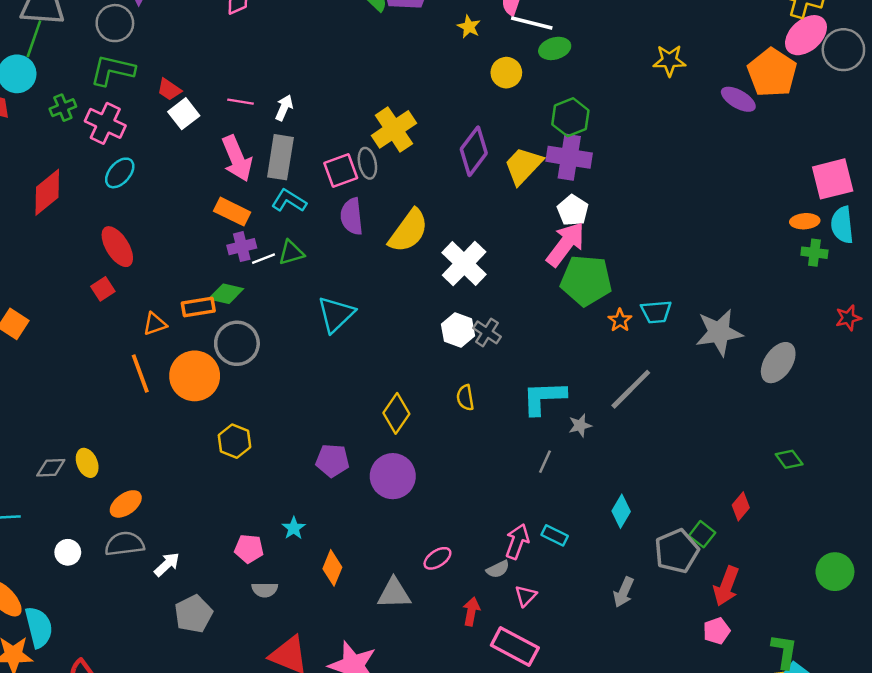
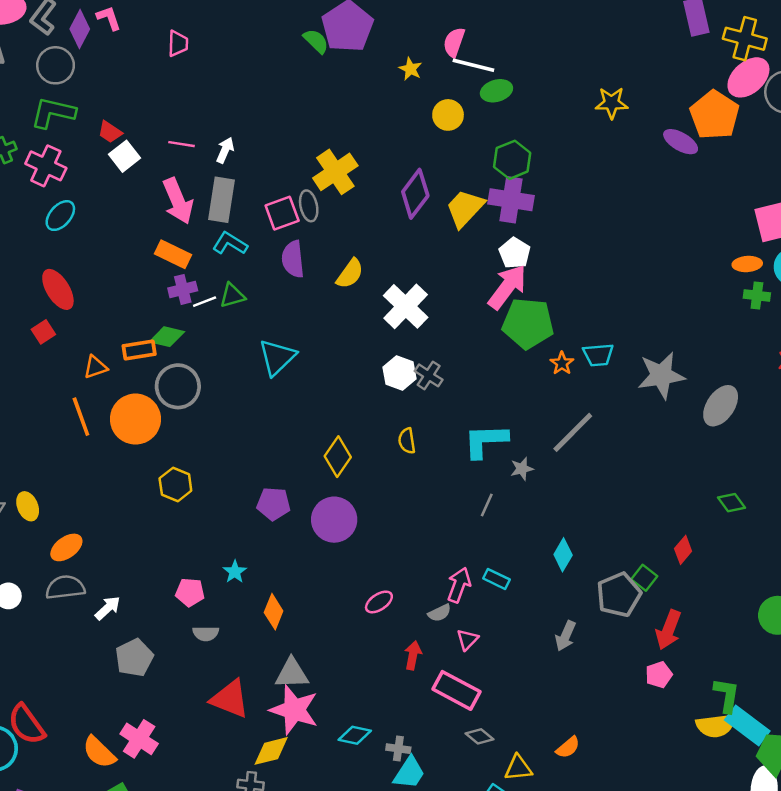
yellow semicircle: (408, 231) -> (350, 274), size x0.7
gray triangle: (394, 593) -> (292, 673), moved

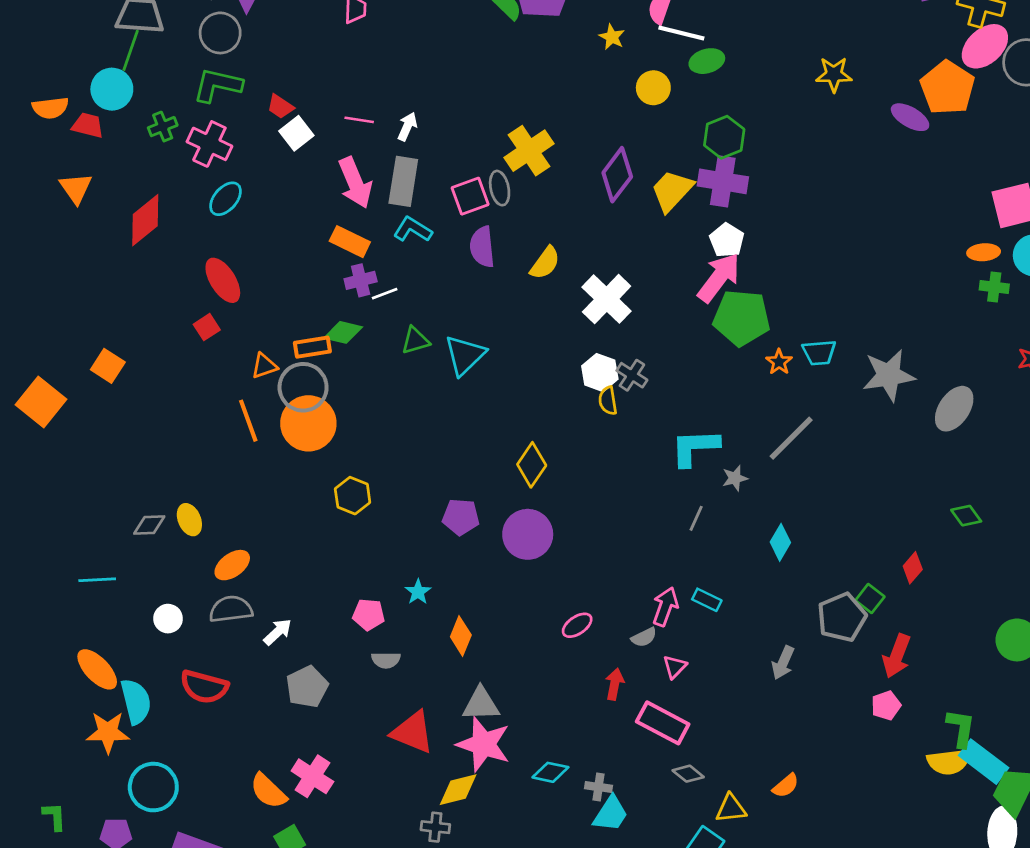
green triangle: (232, 295) -> (415, 340), moved
gray circle: (178, 386) -> (303, 387), moved
yellow semicircle: (407, 441) -> (608, 401), moved
cyan diamond: (563, 555) -> (780, 542), moved
red semicircle: (26, 724) -> (204, 687), moved, turned -39

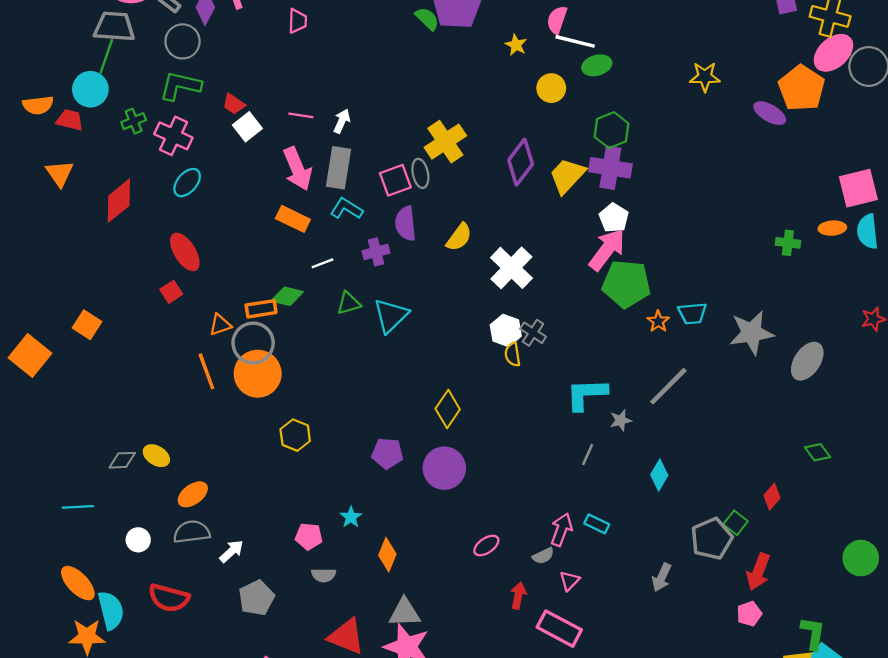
purple cross: (361, 280) -> (376, 252), moved
green cross: (994, 287) -> (788, 243), moved
yellow ellipse: (189, 520) -> (156, 456), turned -35

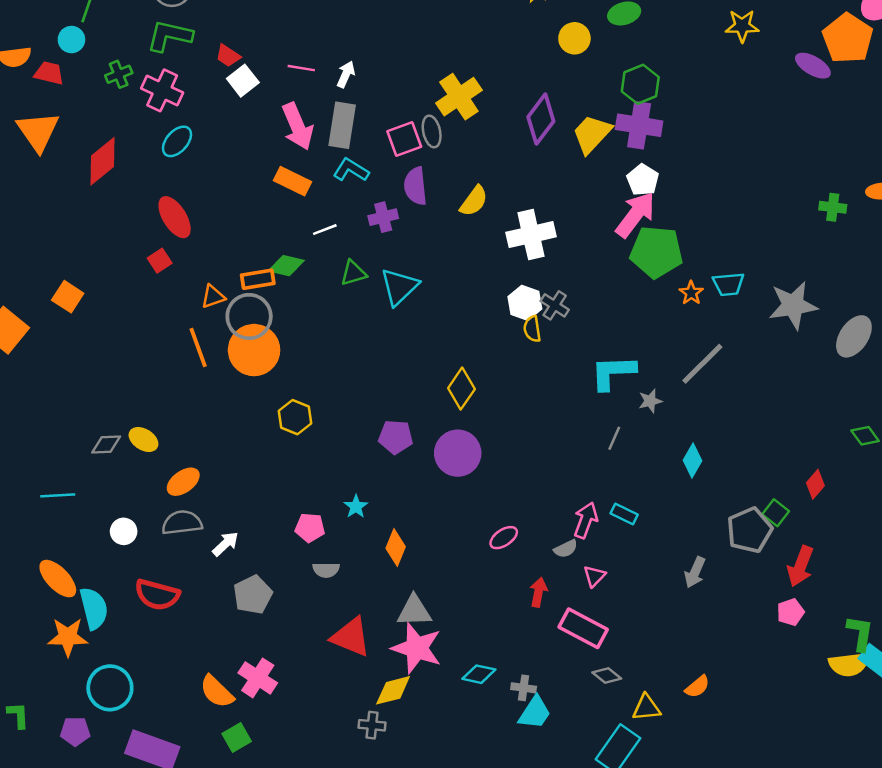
cyan circle: (90, 89) -> (71, 40), size x0.7
orange triangle: (60, 173) -> (38, 131), size x1.4
white cross: (511, 268) -> (531, 235), turned 33

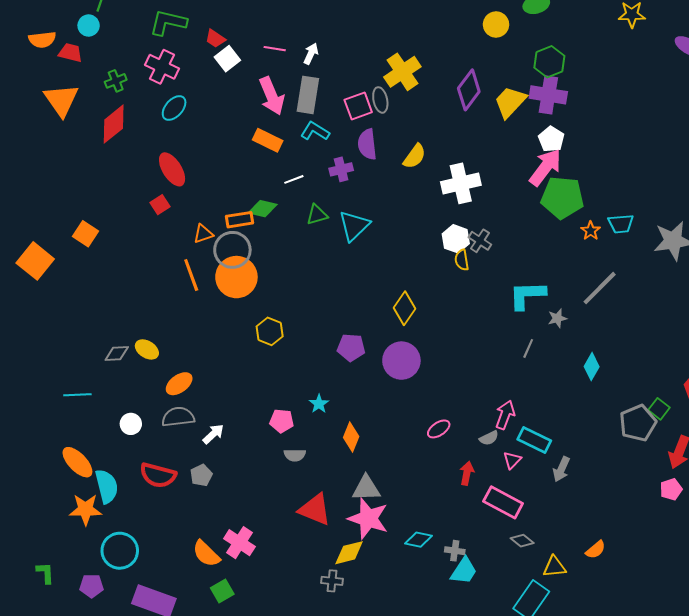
green cross: (119, 74) -> (116, 81), moved
cyan rectangle: (624, 514) -> (534, 440), moved, size x1.5
gray arrow: (695, 572) -> (561, 469), moved
gray pentagon: (253, 595) -> (201, 475), moved, size x0.7

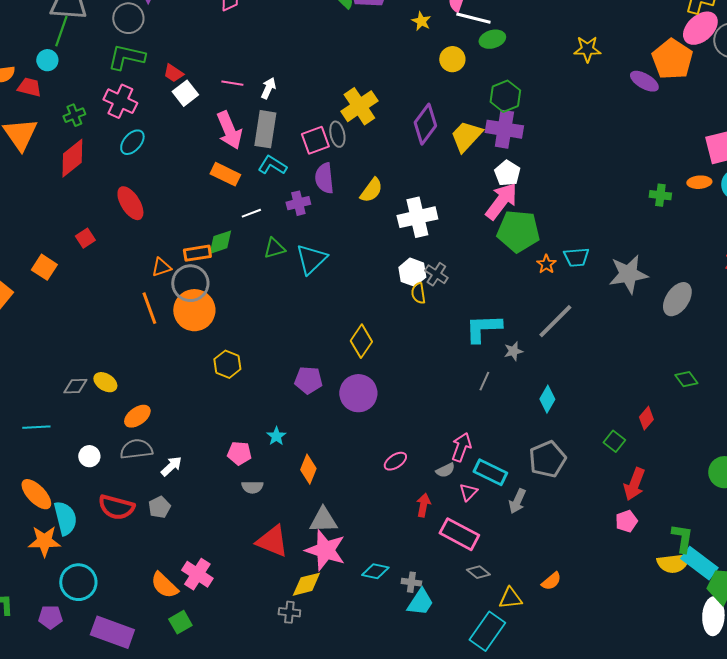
red square: (160, 205) -> (85, 238), moved
green diamond: (263, 209) -> (220, 242), turned -32
gray pentagon: (638, 423) -> (547, 459), moved

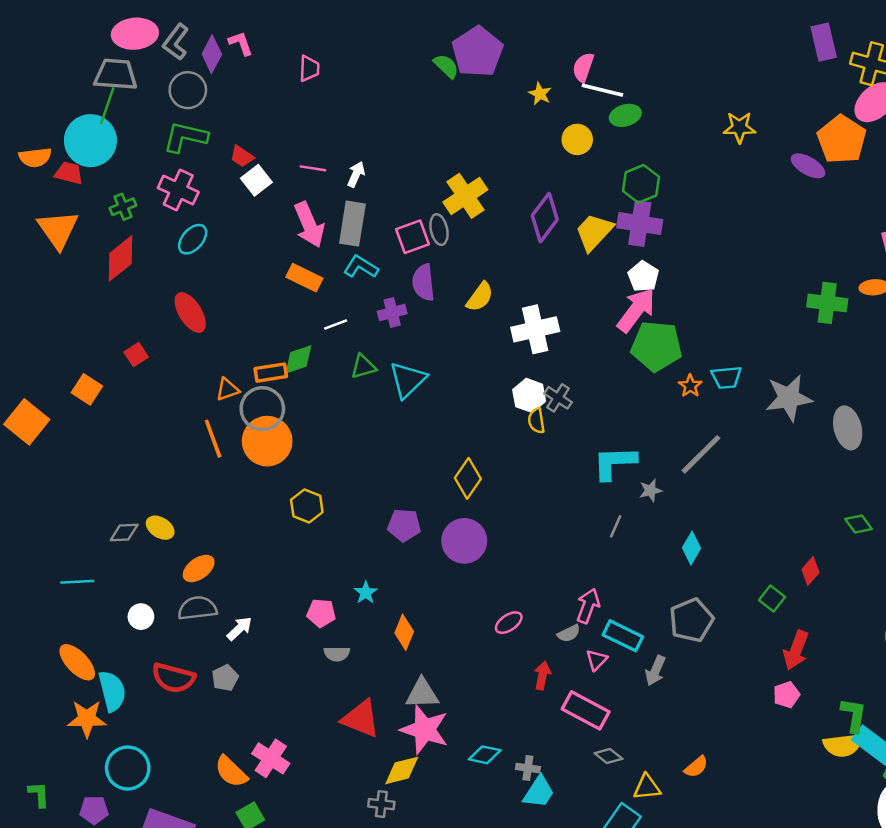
cyan circle: (47, 60) -> (90, 141), size x2.0
green cross: (660, 195) -> (827, 303), size x1.5
gray ellipse: (677, 299) -> (848, 428), turned -48

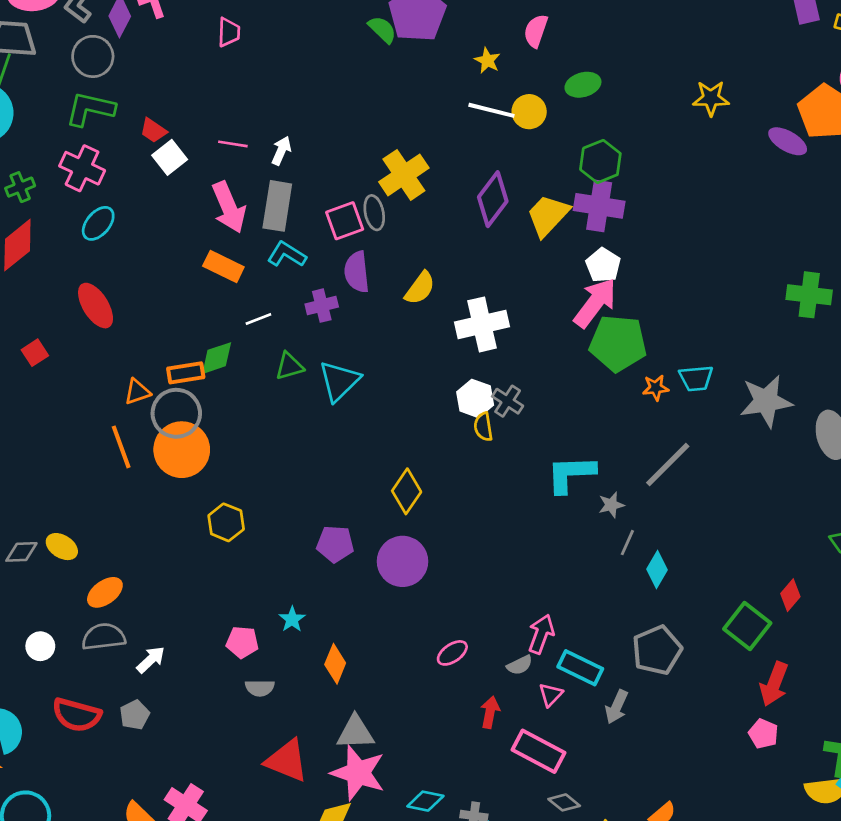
white line: (602, 90) -> (491, 110), moved
orange star: (690, 386) -> (656, 388), turned 30
gray line: (616, 526) -> (627, 543), moved
green square: (772, 599) -> (747, 626), size x1.6
pink pentagon: (786, 695) -> (763, 734), turned -30

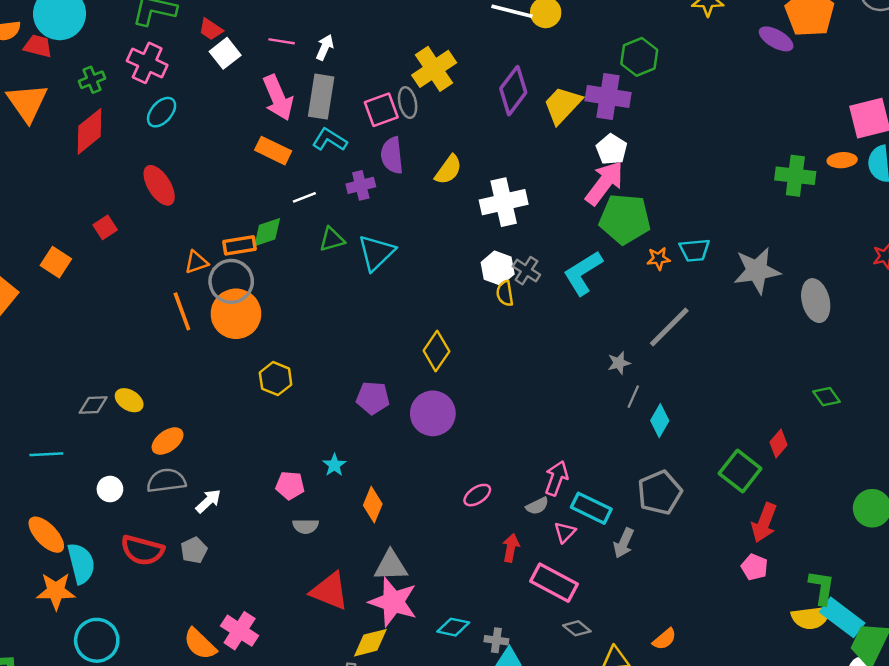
green hexagon: (600, 161) -> (639, 57), moved
cyan L-shape: (571, 474) -> (583, 273), moved, turned -30

